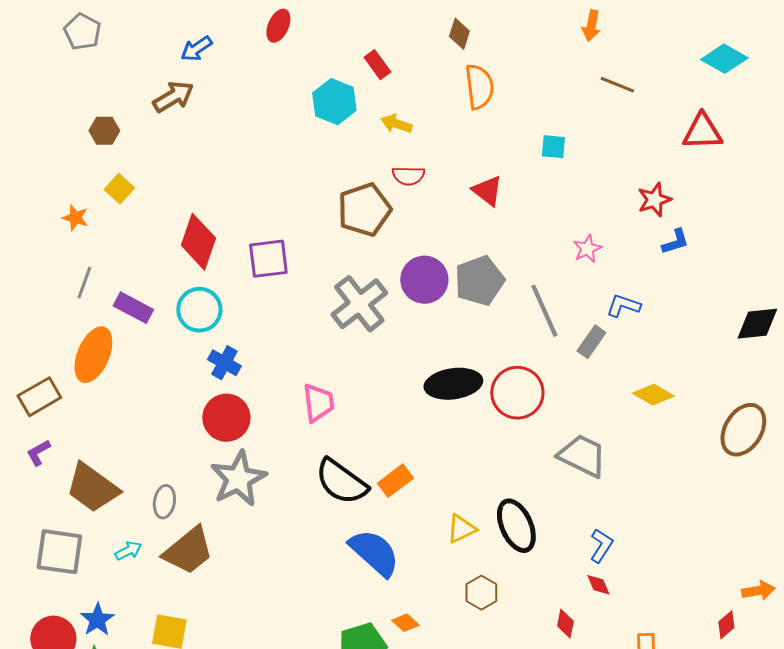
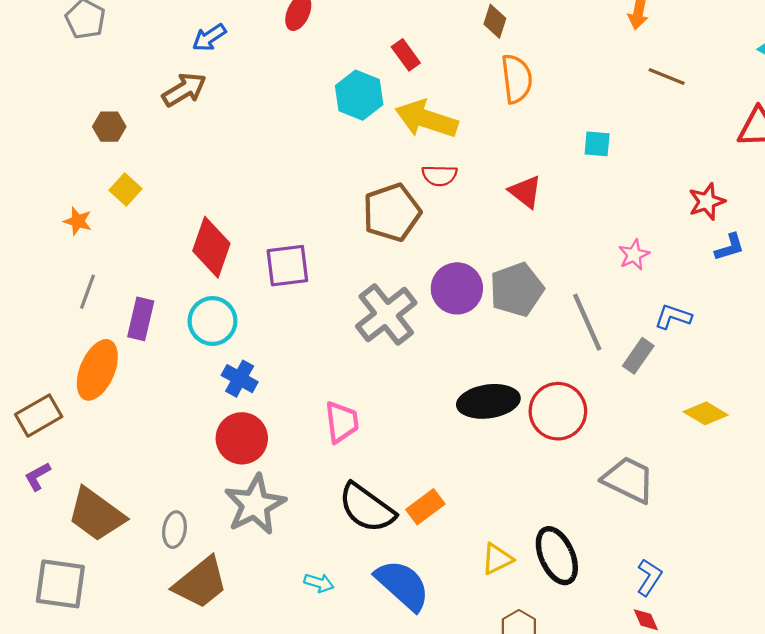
yellow arrow: (396, 124) -> (426, 119), size x1.8
purple rectangle: (133, 308) -> (141, 319), turned 75
cyan arrow: (128, 551) -> (319, 583), moved, turned 44

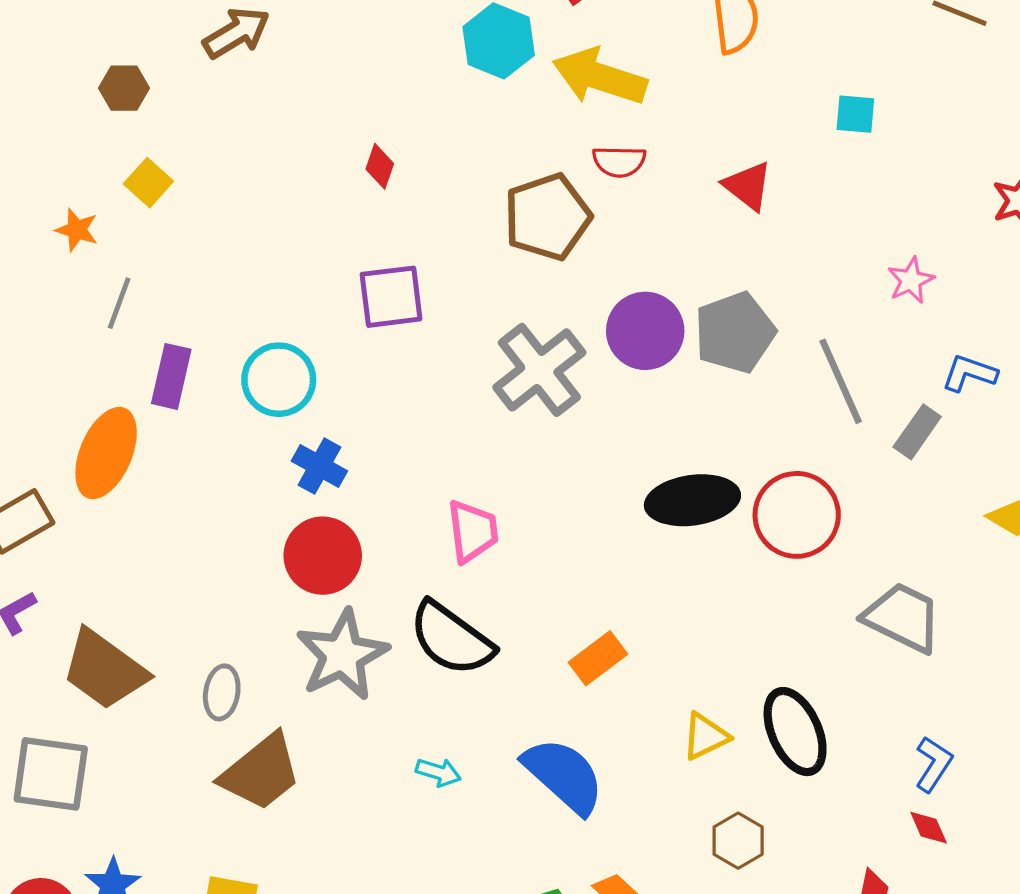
red diamond: (211, 247) -> (380, 166), moved, size x0.5
gray line: (88, 292) -> (119, 303), moved
black semicircle: (367, 508) -> (451, 639), moved

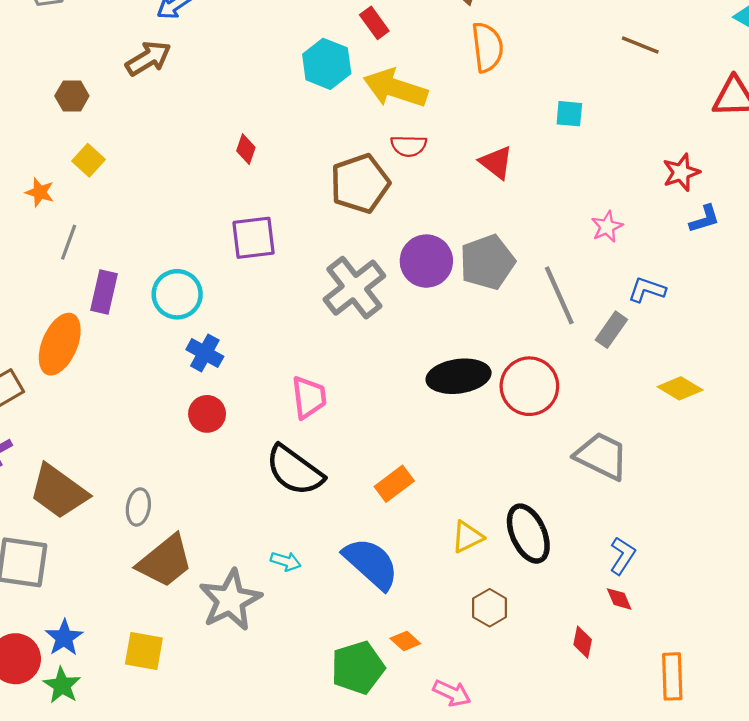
red circle: (323, 556) -> (207, 414), size x0.7
gray star: (342, 655) -> (230, 600), moved

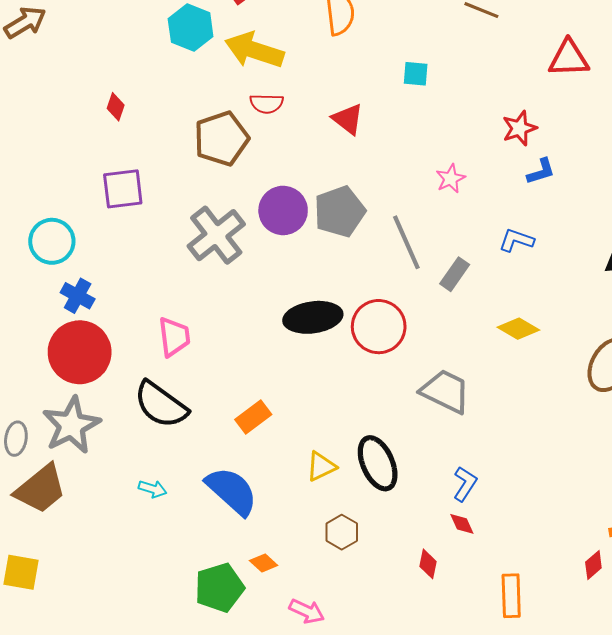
blue L-shape: (647, 290) -> (516, 240), moved
red circle: (207, 414) -> (80, 352), size x1.8
gray star: (230, 600) -> (71, 425), moved

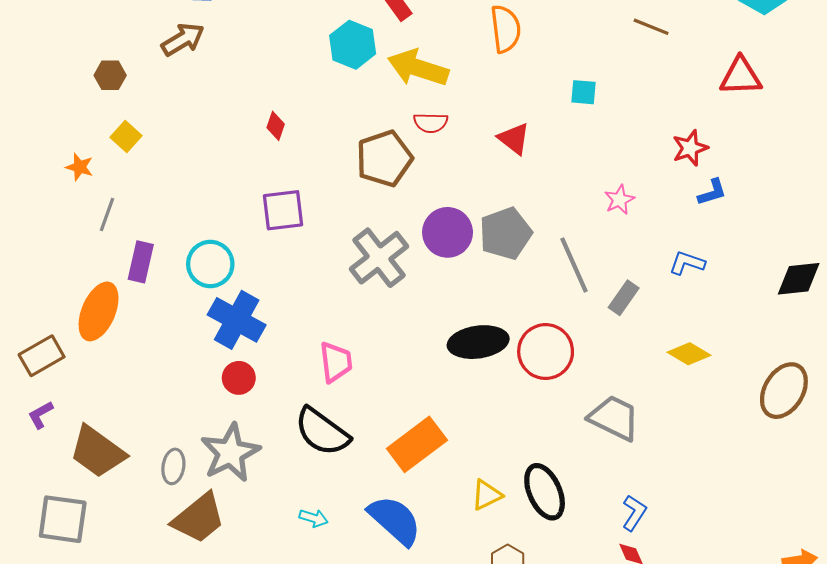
blue cross: (78, 296) -> (237, 320), size x1.6
red circle: (80, 352) -> (239, 378), size x0.5
orange rectangle: (253, 417) -> (417, 444), size x1.6

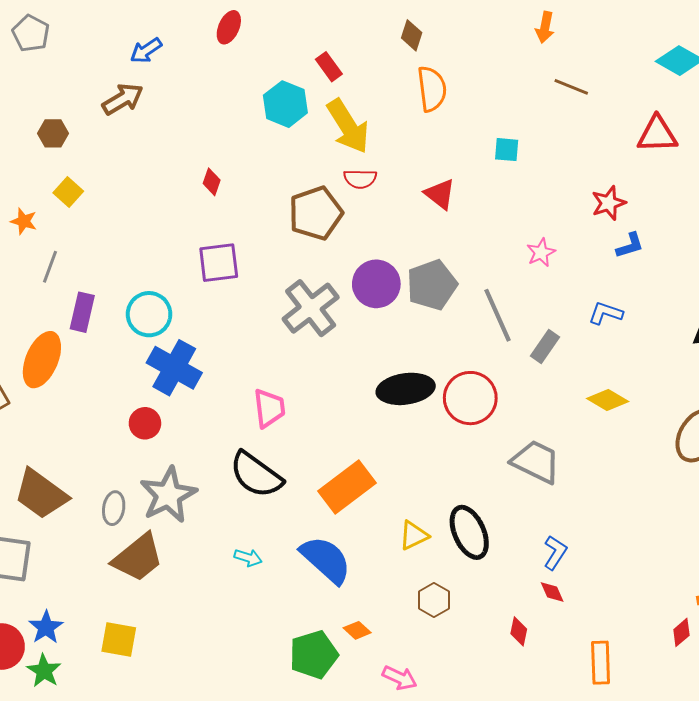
yellow arrow: (418, 68) -> (348, 126), turned -140
red circle: (239, 378) -> (145, 423), moved

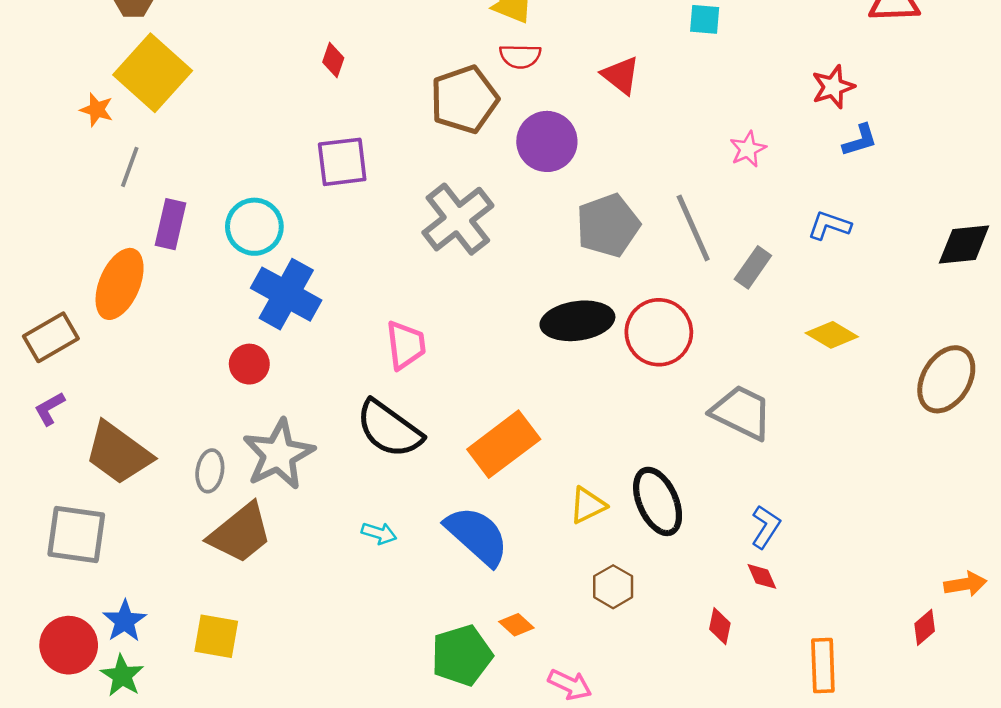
yellow square: (68, 192) -> (153, 73), size x2.0
purple circle: (376, 284) -> (547, 141), moved
gray pentagon: (432, 285) -> (608, 225), moved

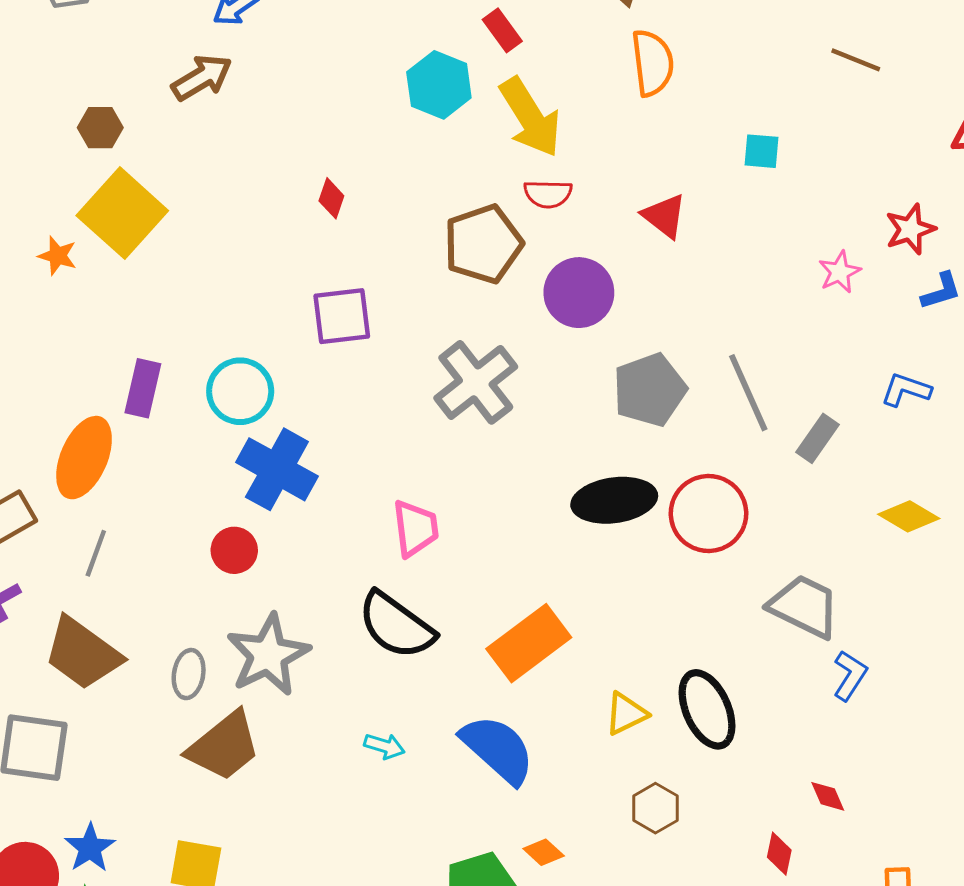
pink star: (748, 149) -> (840, 272), moved
gray line: (130, 167) -> (96, 553), moved
blue L-shape: (766, 527) -> (850, 675), moved

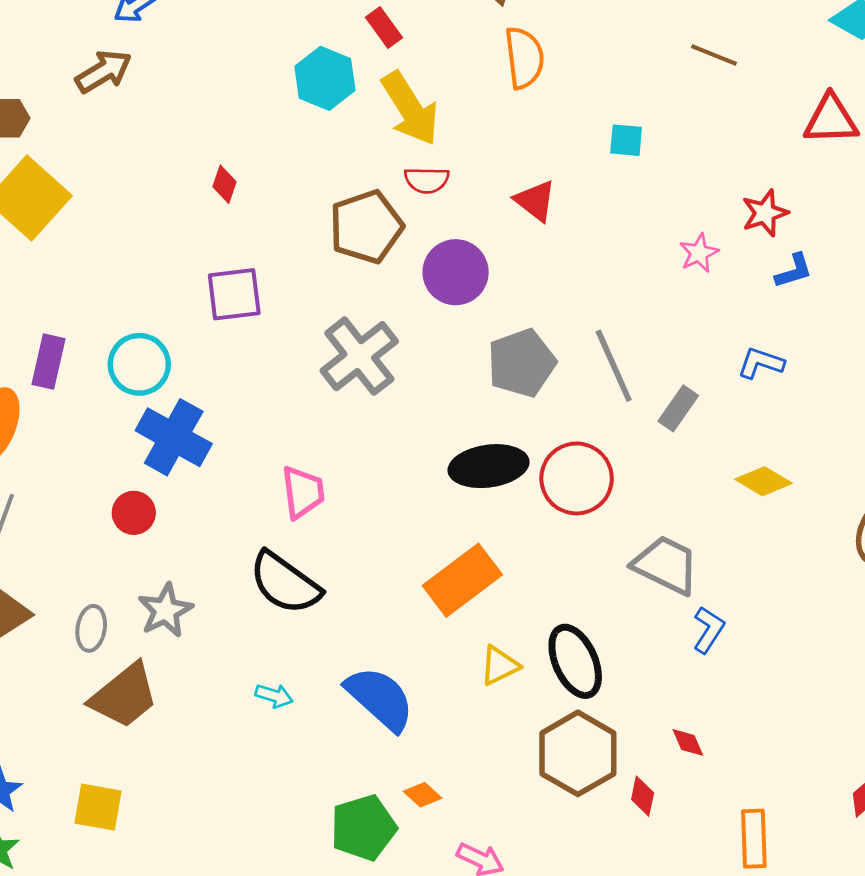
orange rectangle: (529, 643) -> (462, 580), moved
gray star: (268, 655) -> (165, 610), size x0.7
brown hexagon: (655, 808) -> (578, 753), moved, size x1.8

